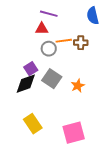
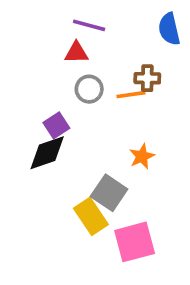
orange line: (64, 41) -> (131, 95), moved
gray square: (52, 79) -> (109, 193), moved
yellow rectangle: (33, 124) -> (91, 216), moved

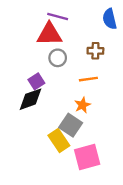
red triangle: (76, 53) -> (49, 34), size x1.6
orange line: (131, 95) -> (88, 79), moved
orange star: (142, 156) -> (82, 105), moved

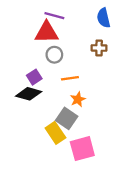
brown cross: (95, 51) -> (99, 48), moved
orange line: (88, 79) -> (70, 78), moved
black diamond: (31, 99) -> (29, 94), turned 35

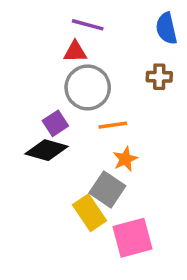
red triangle: (47, 32) -> (75, 52), size x0.6
gray circle: (54, 55) -> (88, 87), size x1.6

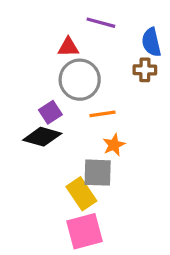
purple line: (88, 25) -> (101, 23), moved
blue semicircle: (166, 28) -> (151, 42), moved
gray square: (107, 189) -> (98, 173), turned -32
pink square: (132, 238) -> (85, 231), moved

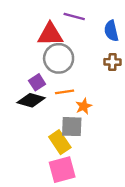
red triangle: (68, 47) -> (50, 34), size x1.6
brown cross: (145, 70) -> (112, 62), moved
orange line: (102, 114) -> (65, 92), moved

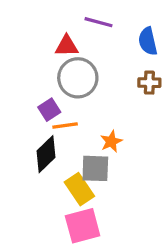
red triangle: (50, 34) -> (67, 46), size x0.7
orange line: (65, 92) -> (65, 126), moved
black diamond: (31, 100) -> (46, 154), moved, turned -60

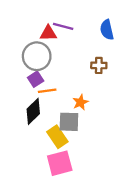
purple line: (98, 22) -> (63, 26), moved
gray circle: (78, 78) -> (37, 56), moved
brown cross: (149, 83) -> (99, 65), moved

